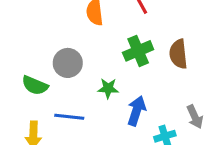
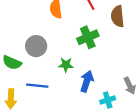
brown semicircle: (178, 54) -> (118, 16), moved

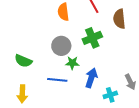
gray circle: (36, 46) -> (61, 46), moved
blue line: (37, 86) -> (57, 80), moved

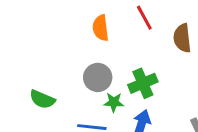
green cross: (92, 38) -> (143, 83), moved

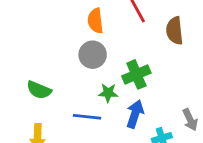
gray circle: (98, 77) -> (93, 55), moved

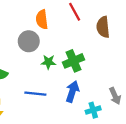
gray circle: (93, 55) -> (29, 41), moved
green star: (108, 93) -> (48, 62), moved

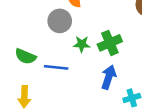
blue line: (35, 94) -> (56, 67), moved

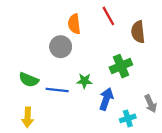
green cross: (110, 43) -> (121, 66), moved
green star: (82, 44) -> (84, 81), moved

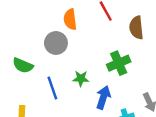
green semicircle: (29, 80) -> (23, 65), moved
blue line: (57, 90) -> (52, 88), turned 65

